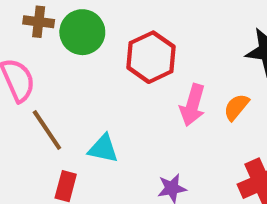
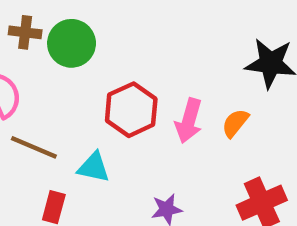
red hexagon: (151, 57) -> (131, 110), moved
brown line: (47, 130) -> (34, 147), turned -33

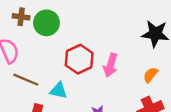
orange semicircle: (235, 123) -> (150, 75), moved

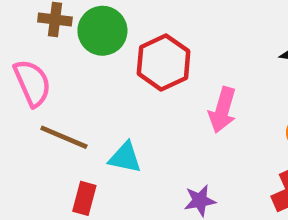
red hexagon: (79, 59) -> (164, 62), moved

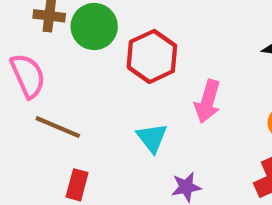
cyan triangle: (125, 158) -> (152, 138), moved, turned 40

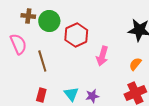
brown line: (58, 127) -> (42, 61), moved, turned 50
cyan triangle: (152, 138) -> (71, 94), moved

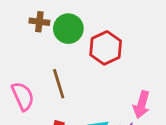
pink semicircle: (18, 44) -> (23, 96), moved
pink arrow: (102, 56) -> (142, 105), moved

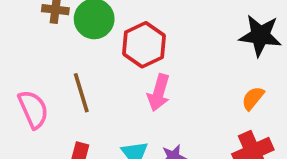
pink arrow: (142, 105) -> (159, 93), moved

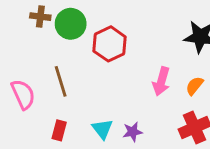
pink arrow: (159, 93) -> (161, 81), moved

